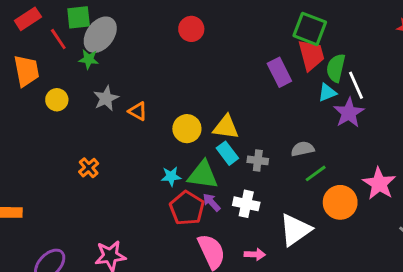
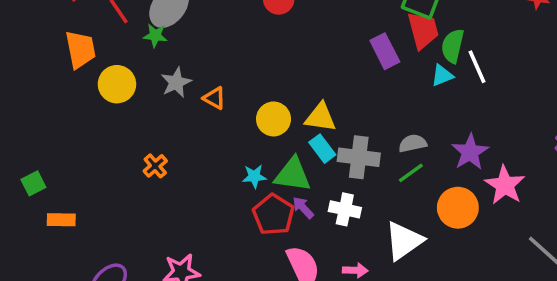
yellow circle: (57, 100) -> (117, 84), size x1.4
purple star: (349, 113) -> (470, 152), moved
gray cross: (258, 160) -> (359, 157), size x1.6
green line: (316, 173) -> (411, 173), moved

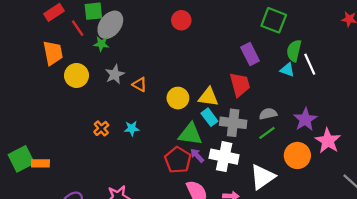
red trapezoid: (423, 30) -> (240, 84), moved
cyan triangle: (442, 75) -> (287, 70), turned 42
cyan star: (254, 176) -> (132, 128), moved
green square: (33, 183) -> (21, 159), moved, size x1.6
white cross: (345, 209) -> (224, 157), size x1.4

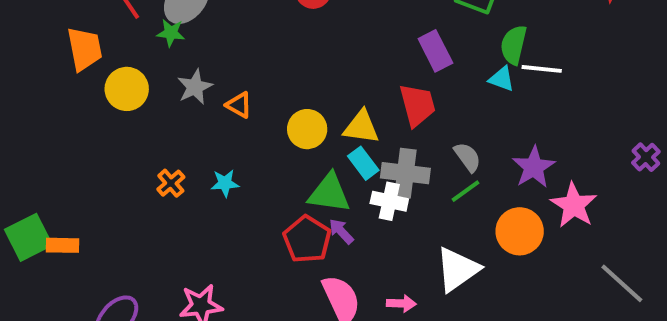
white line: (310, 64) -> (542, 69), turned -60
gray semicircle: (268, 114) -> (467, 157), turned 66
white cross: (224, 157) -> (389, 201), moved, size x0.7

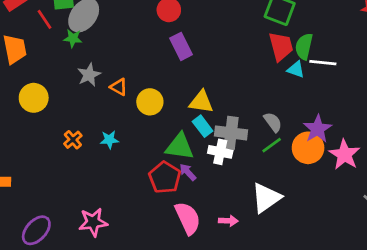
purple rectangle: (435, 51) -> (181, 46), moved
yellow circle: (127, 89) -> (34, 98), moved
red trapezoid: (417, 105) -> (281, 46), moved
yellow circle: (307, 129) -> (150, 102), moved
orange circle: (520, 231) -> (308, 148), moved

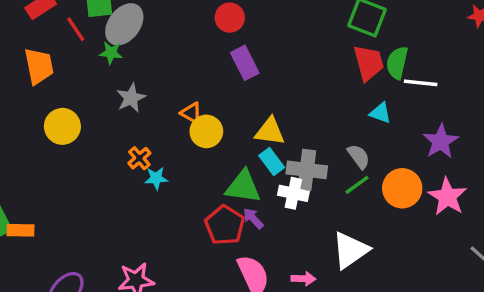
cyan triangle: (296, 69) -> (380, 113), moved
orange triangle: (119, 87) -> (191, 113), moved
purple star: (318, 129) -> (441, 141), moved
orange cross: (73, 140) -> (139, 158), moved

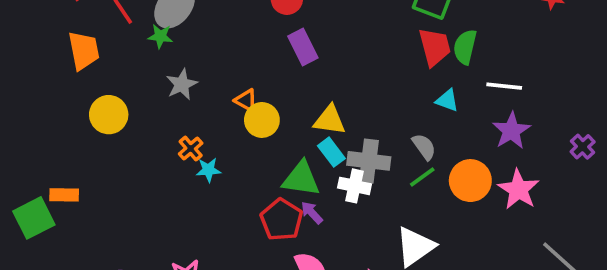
white line: (421, 83) -> (504, 86), moved
orange rectangle: (21, 230) -> (64, 195), moved

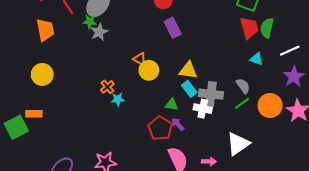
gray star: (182, 84) -> (99, 32), moved
white line: (504, 86) -> (290, 51), turned -30
yellow circle: (109, 115) -> (42, 74), moved
green triangle: (301, 179) -> (172, 104), size x0.6

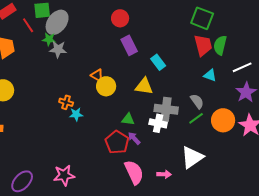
gray star: (99, 32) -> (58, 49), turned 30
orange cross: (107, 87) -> (66, 102), turned -32
cyan rectangle: (189, 89) -> (158, 62), moved

